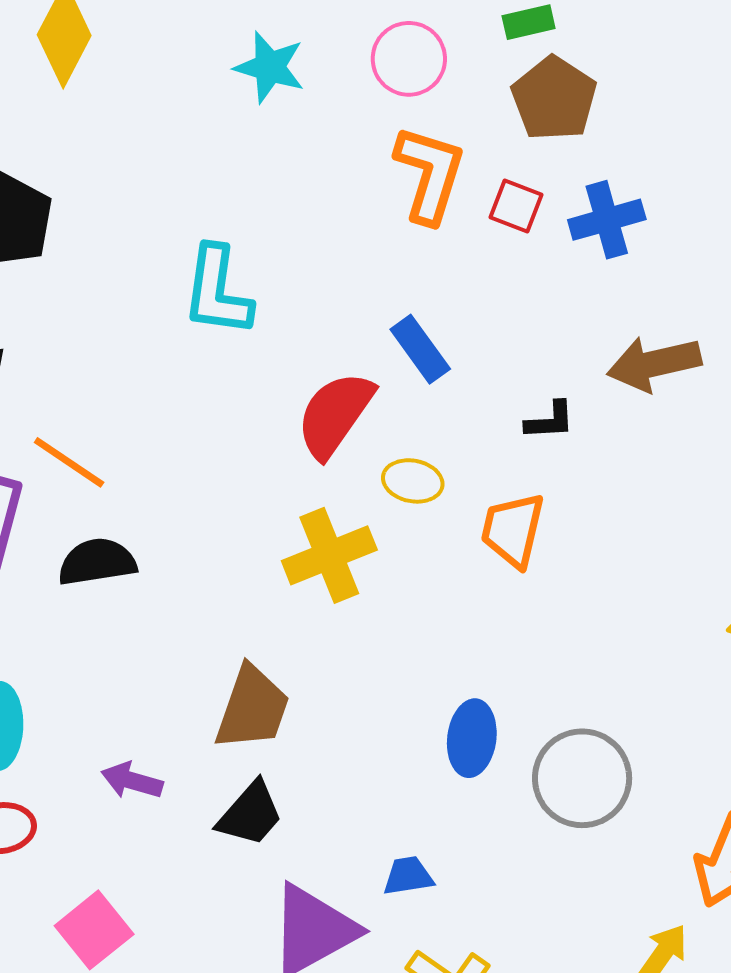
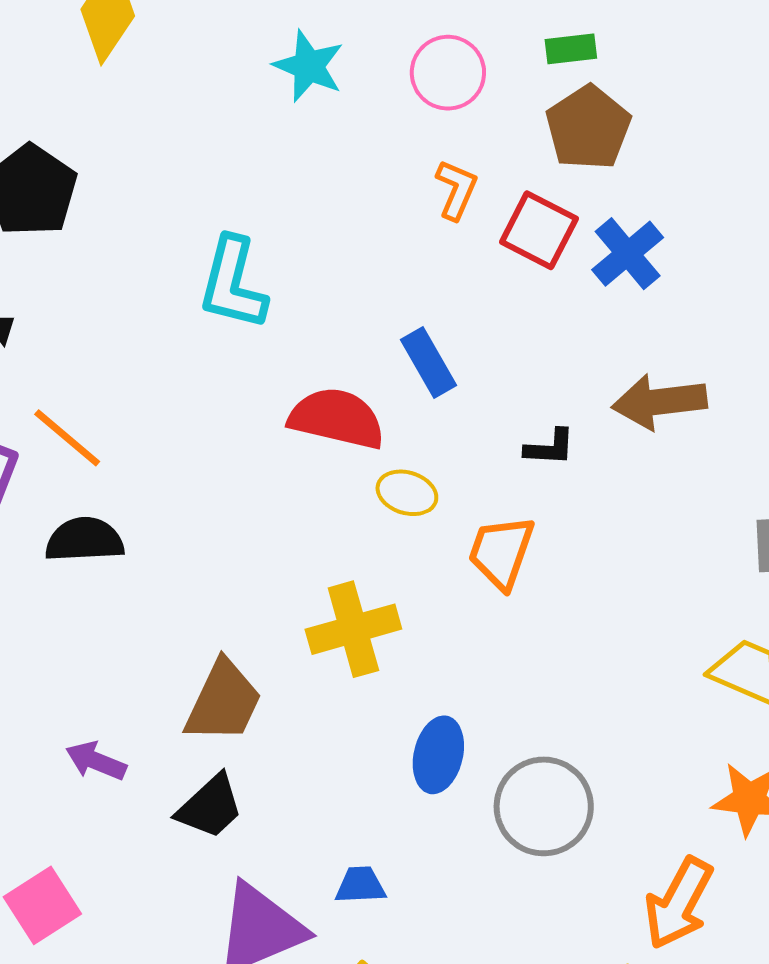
orange L-shape: (430, 174) -> (456, 190), size x0.6
red square: (516, 206) -> (539, 230), size x1.4
blue cross: (607, 220) -> (628, 254), turned -30
red semicircle: (335, 414) -> (337, 418), turned 62
yellow cross: (329, 555) -> (353, 629), moved

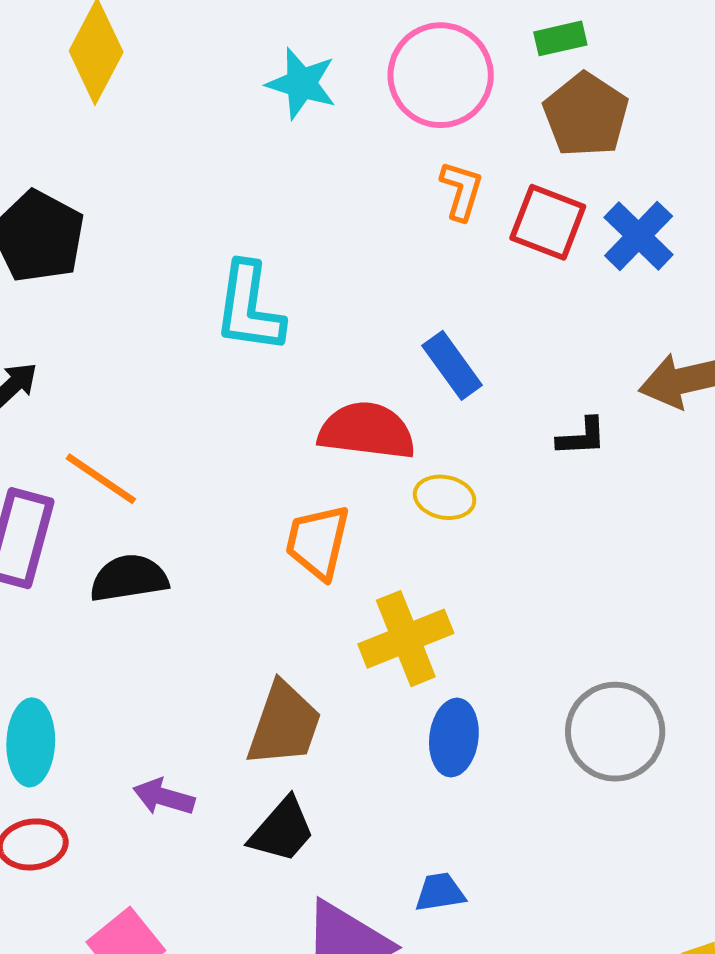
pink circle: (448, 73) -> (441, 75), size x1.4
orange trapezoid: (501, 552) -> (318, 542), moved
blue ellipse: (438, 755) -> (454, 738), moved
gray circle: (544, 806) -> (615, 732), moved

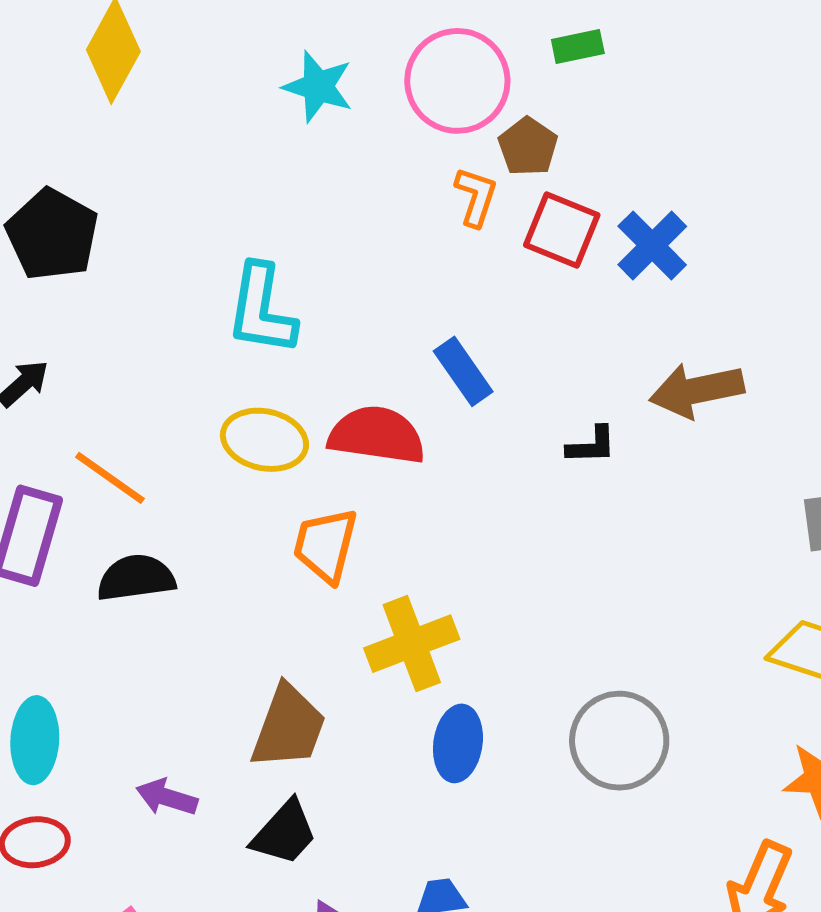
brown pentagon: (586, 115) -> (528, 147), moved, size x0.7
yellow ellipse: (445, 497) -> (264, 440), moved, size x1.4

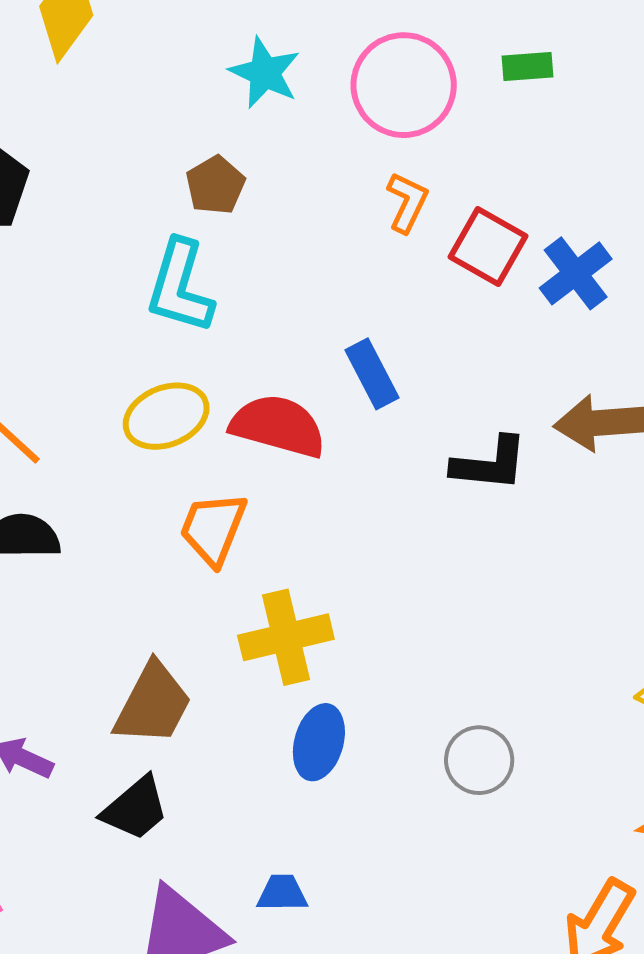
brown pentagon: (528, 147) -> (215, 185), moved
yellow ellipse: (264, 440) -> (166, 416), turned -42
black L-shape: (591, 445) -> (490, 464), size x1.5
gray circle: (619, 741) -> (479, 760), size x0.7

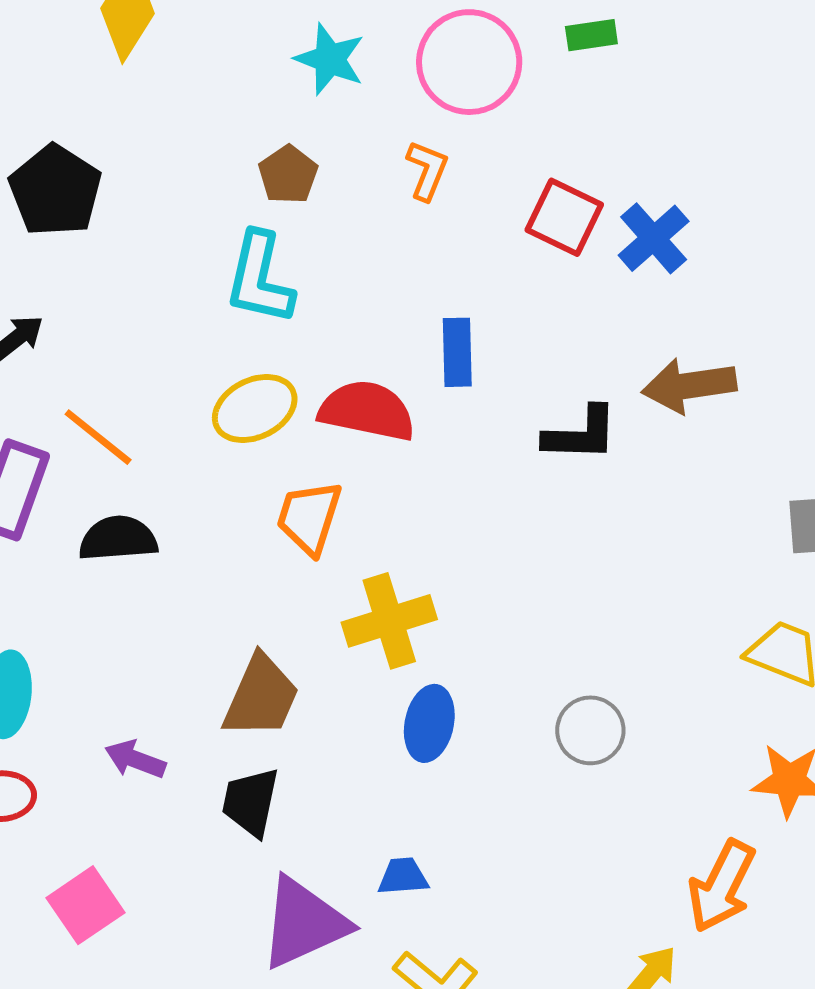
orange L-shape: (407, 202) -> (427, 170), moved
blue rectangle: (372, 374) -> (457, 352), turned 30
black trapezoid: (135, 808) -> (251, 802), turned 146

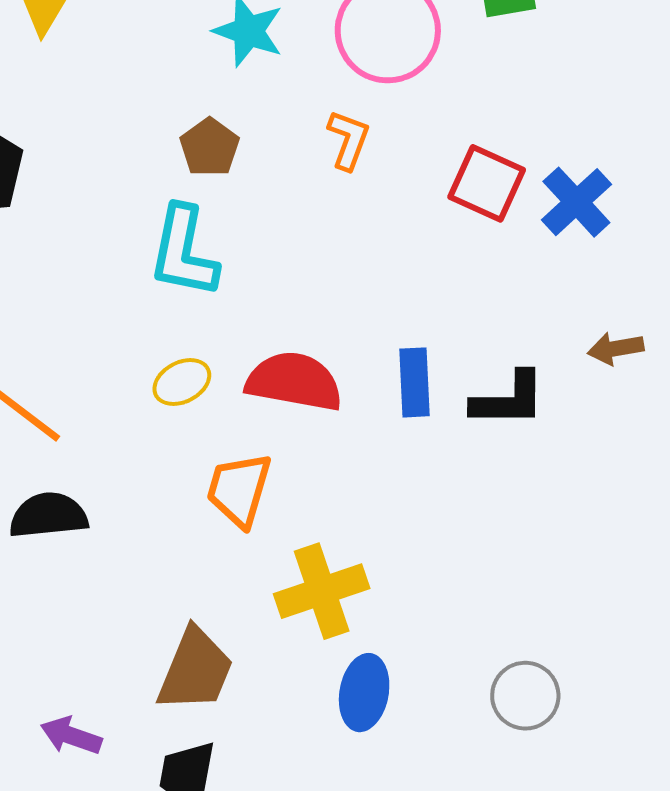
blue rectangle: (457, 352) -> (414, 382), moved
brown arrow: (689, 386) -> (616, 348), size x0.6
yellow ellipse: (255, 408) -> (182, 382), size x0.7

